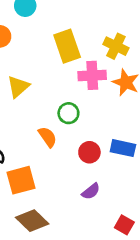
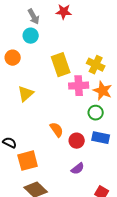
green circle: (68, 113) -> (96, 113), moved
orange semicircle: (48, 137) -> (57, 130), moved

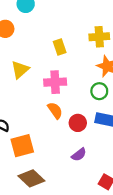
yellow rectangle: (61, 65) -> (60, 47), moved, size x0.6
yellow cross: (96, 65) -> (99, 37), turned -30
pink cross: (79, 86) -> (55, 82), moved

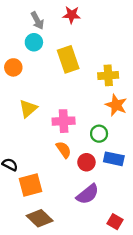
yellow rectangle: (60, 47) -> (68, 59), moved, size x1.6
green circle: (99, 91) -> (99, 134), moved
purple semicircle: (79, 155) -> (88, 194), size x1.5

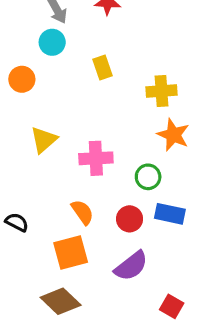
yellow rectangle: (68, 59) -> (103, 67), size x0.6
orange semicircle: (64, 150) -> (82, 212), moved
orange square: (30, 185) -> (71, 253), moved

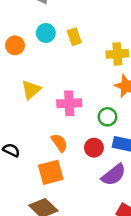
cyan circle: (52, 42) -> (46, 33), moved
purple semicircle: (131, 266) -> (114, 175), moved

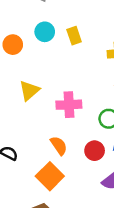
orange square: (51, 172) -> (50, 176), turned -30

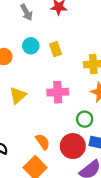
pink cross: (69, 105) -> (58, 92), moved
red circle: (95, 151) -> (73, 146), size x1.5

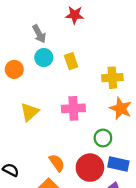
gray arrow: (26, 12) -> (39, 34), moved

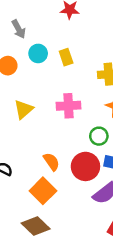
gray arrow: (39, 34) -> (19, 29), moved

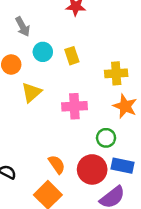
yellow triangle: (24, 109) -> (31, 92), moved

